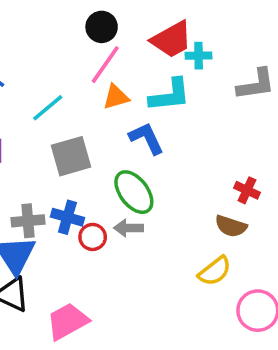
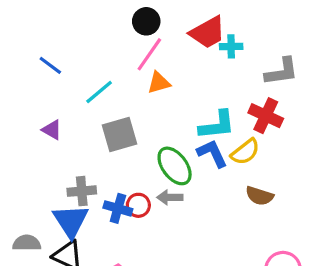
cyan L-shape: (170, 95) -> (217, 125), moved
blue L-shape: (146, 138) -> (212, 153), moved
red cross: (247, 190) -> (266, 116), moved, size x1.5
blue cross: (67, 217) -> (118, 208), moved
yellow semicircle: (215, 271) -> (245, 152), moved

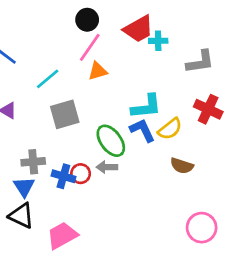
red cross: (266, 116) -> (208, 109), moved
blue triangle: (71, 221) -> (24, 187), size x0.7

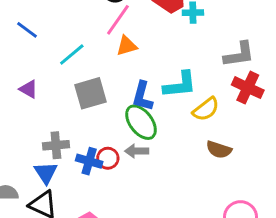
gray L-shape: (200, 62) -> (239, 54), moved
blue L-shape: (142, 130) -> (142, 96), moved, turned -140

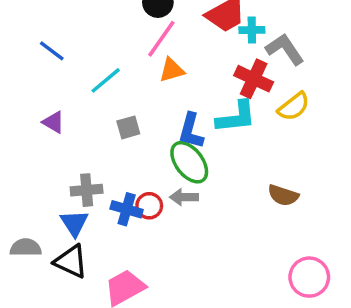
gray L-shape: (239, 54) -> (285, 49), moved, turned -116
red cross: (248, 88) -> (254, 79), moved
gray square: (91, 93) -> (128, 127), size x0.6
yellow semicircle: (206, 109) -> (294, 107), moved

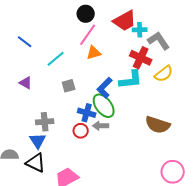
blue L-shape: (191, 131) -> (105, 88), turned 30
brown semicircle: (283, 195) -> (158, 125), size x1.4
blue cross: (127, 209) -> (87, 113), moved

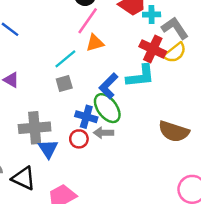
cyan line: (56, 59) -> (65, 59), moved
yellow semicircle: (164, 74) -> (175, 53), moved
gray cross: (45, 122) -> (35, 128), size x1.4
blue triangle: (38, 141) -> (48, 149), moved

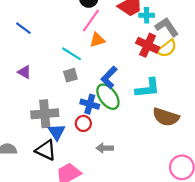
cyan line: (65, 59) -> (72, 54), turned 72
cyan L-shape: (140, 76) -> (148, 88), moved
gray arrow: (104, 133) -> (105, 148), moved
black triangle: (24, 178) -> (46, 150), moved

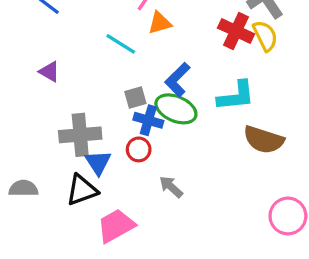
yellow semicircle: (167, 48) -> (265, 36), turned -78
gray square: (70, 75) -> (135, 98), moved
green ellipse: (108, 97) -> (176, 109), turned -30
gray arrow: (105, 148) -> (171, 187), turned 42
black triangle: (46, 150) -> (82, 190), turned -45

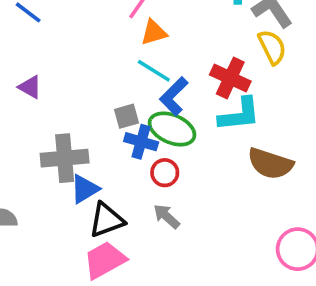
red cross: (236, 31) -> (230, 78), moved
cyan line: (121, 44) -> (154, 71), moved
red circle: (139, 149) -> (165, 173), moved
blue triangle: (98, 162) -> (85, 189), turned 32
black triangle: (82, 190) -> (106, 220), moved

